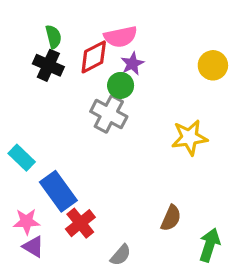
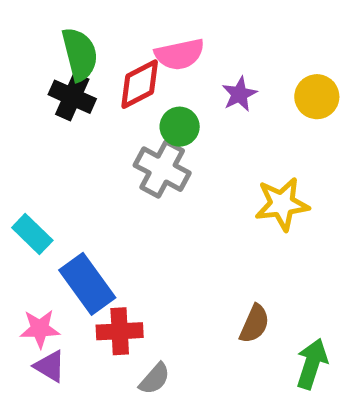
green semicircle: (53, 37) -> (80, 54), size x1.5
purple star: (132, 64) -> (239, 94), moved
red cross: (80, 223) -> (120, 331), turned 36
gray semicircle: (121, 255) -> (155, 379), moved

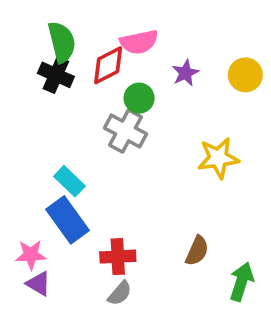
cyan rectangle: (32, 234) -> (69, 181), moved
red cross: (120, 331) -> (118, 257), moved

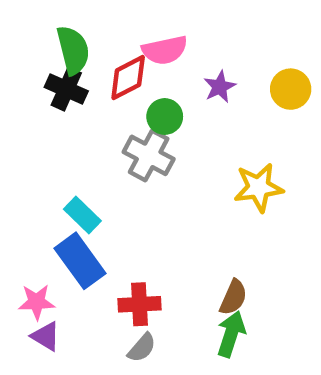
green arrow: (241, 282) -> (231, 334), moved

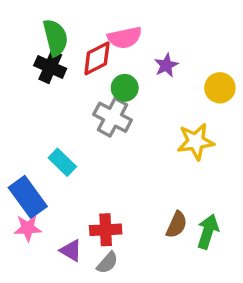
yellow circle: (291, 89) -> (220, 88), moved
blue rectangle: (80, 261) -> (28, 197), moved
green arrow: (231, 334) -> (208, 232), moved
purple triangle: (46, 336) -> (71, 251), moved

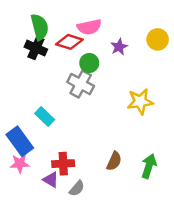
red diamond: (97, 58) -> (69, 42), turned 45
yellow circle: (220, 88) -> (158, 39), moved
brown semicircle: (177, 225) -> (114, 161), moved
red cross: (106, 230) -> (63, 164), moved

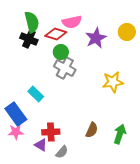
purple star: (119, 47) -> (96, 38), size x1.5
green circle: (89, 63) -> (61, 52), moved

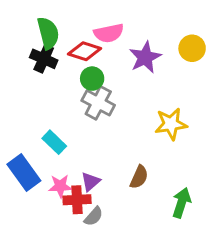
brown semicircle: (92, 130) -> (139, 177), moved
pink star: (16, 132) -> (60, 186), moved
purple triangle: (41, 145) -> (91, 182), moved, turned 48
gray semicircle: (62, 152) -> (94, 216), moved

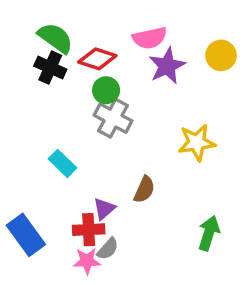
green semicircle: (48, 33) -> (55, 38), turned -40
pink semicircle: (109, 33) -> (150, 38), moved
blue rectangle: (24, 172) -> (26, 235), moved
brown semicircle: (139, 177) -> (144, 190), moved
pink star: (60, 186) -> (87, 261), moved

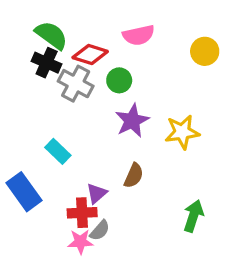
purple star: (167, 66) -> (132, 121), moved
green circle: (106, 90) -> (119, 80), moved
gray cross: (113, 118) -> (76, 84), moved
blue rectangle: (26, 235) -> (24, 192), moved

